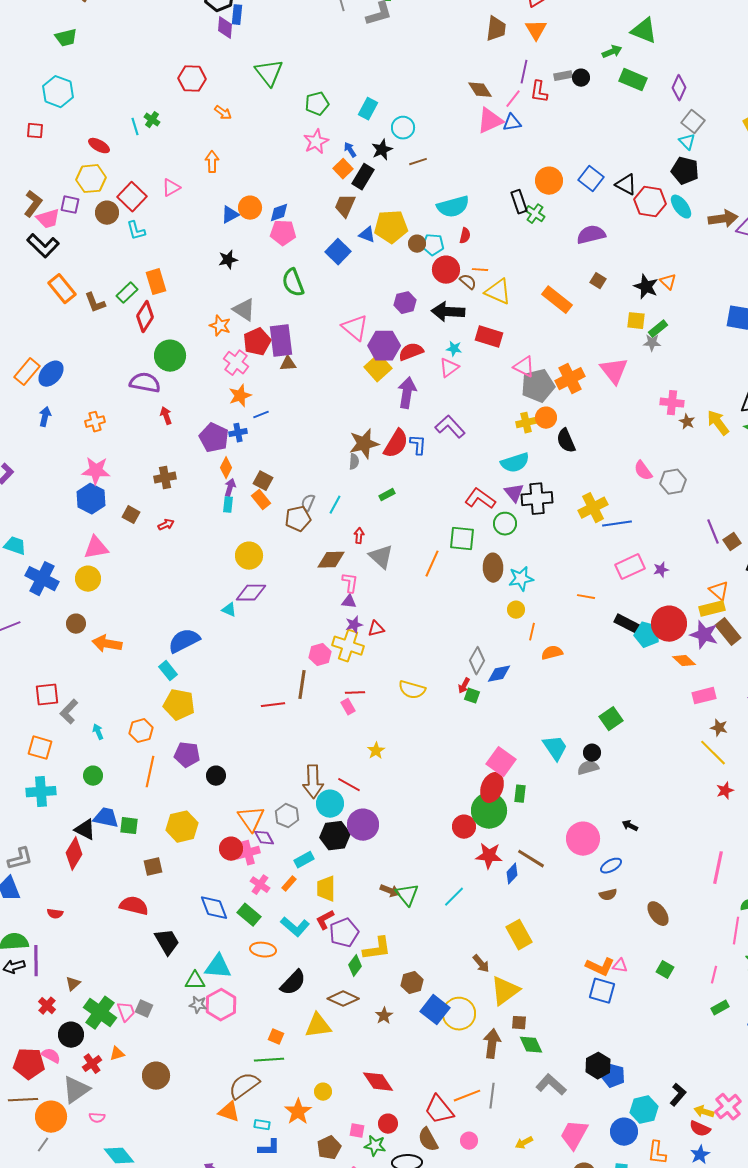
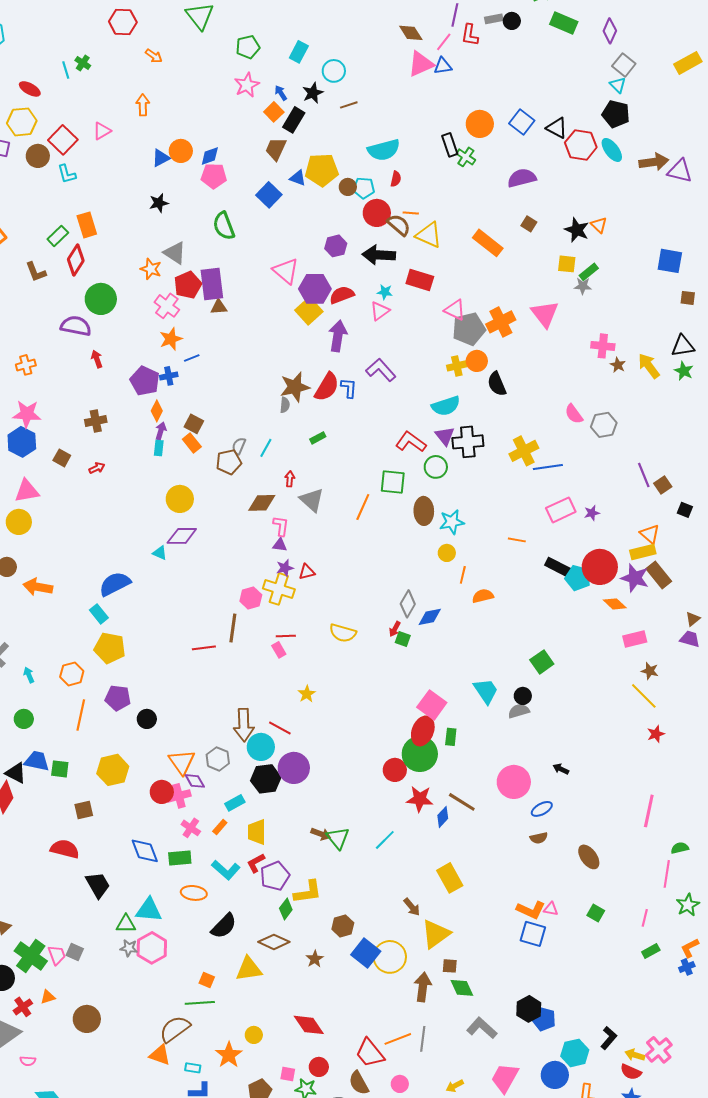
brown semicircle: (468, 282) -> (399, 225), size x1.4
brown L-shape: (95, 303) -> (36, 272), moved
green rectangle: (249, 915) -> (180, 858), turned -45

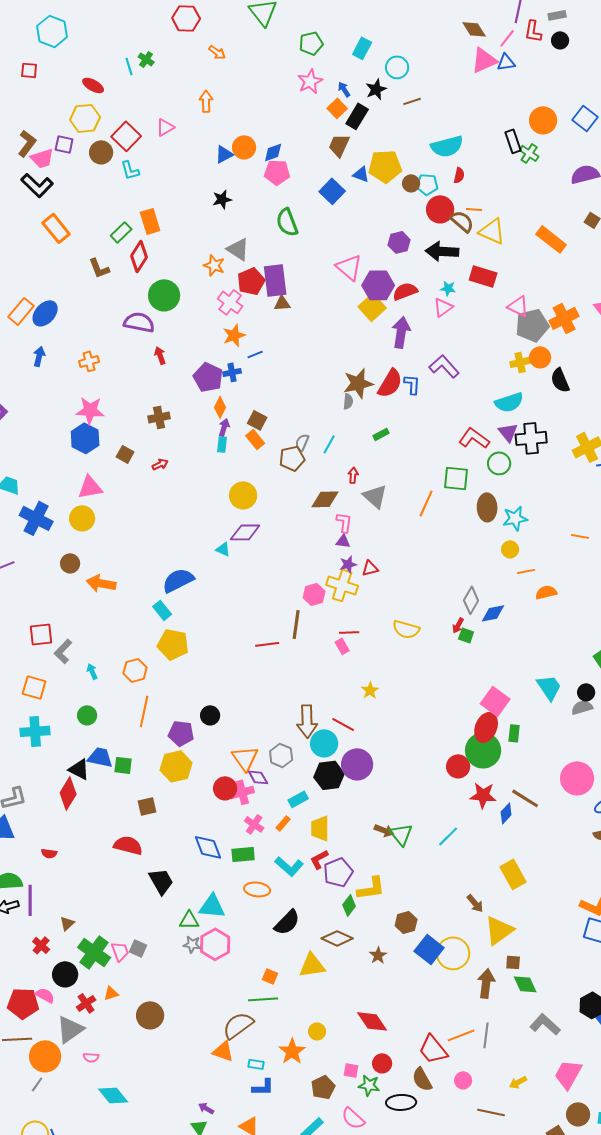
black circle: (512, 21) -> (560, 40), moved
orange line: (463, 575) -> (526, 571), turned 66
purple pentagon: (118, 698) -> (181, 733), moved

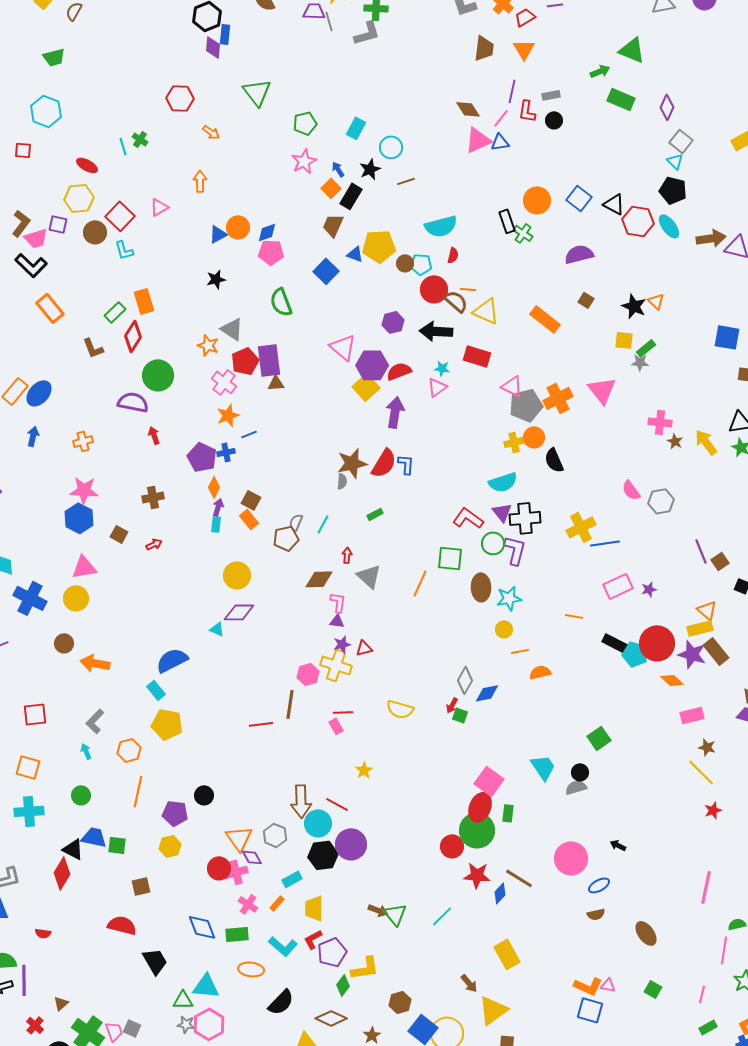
purple L-shape: (444, 366) -> (515, 550), moved, turned 56
gray L-shape: (63, 651) -> (95, 721), moved
yellow hexagon: (176, 766) -> (170, 846), size x0.7

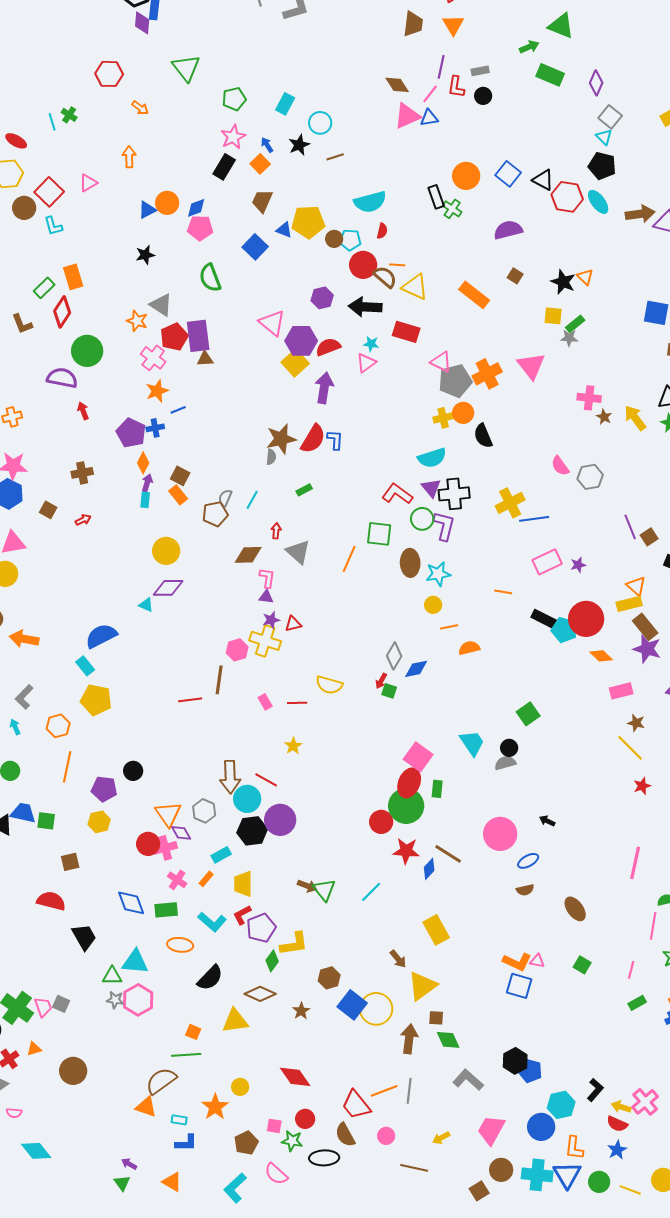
black rectangle: (351, 196) -> (224, 167), moved
purple star: (692, 654) -> (647, 649), moved
red line: (343, 712) -> (297, 703), moved

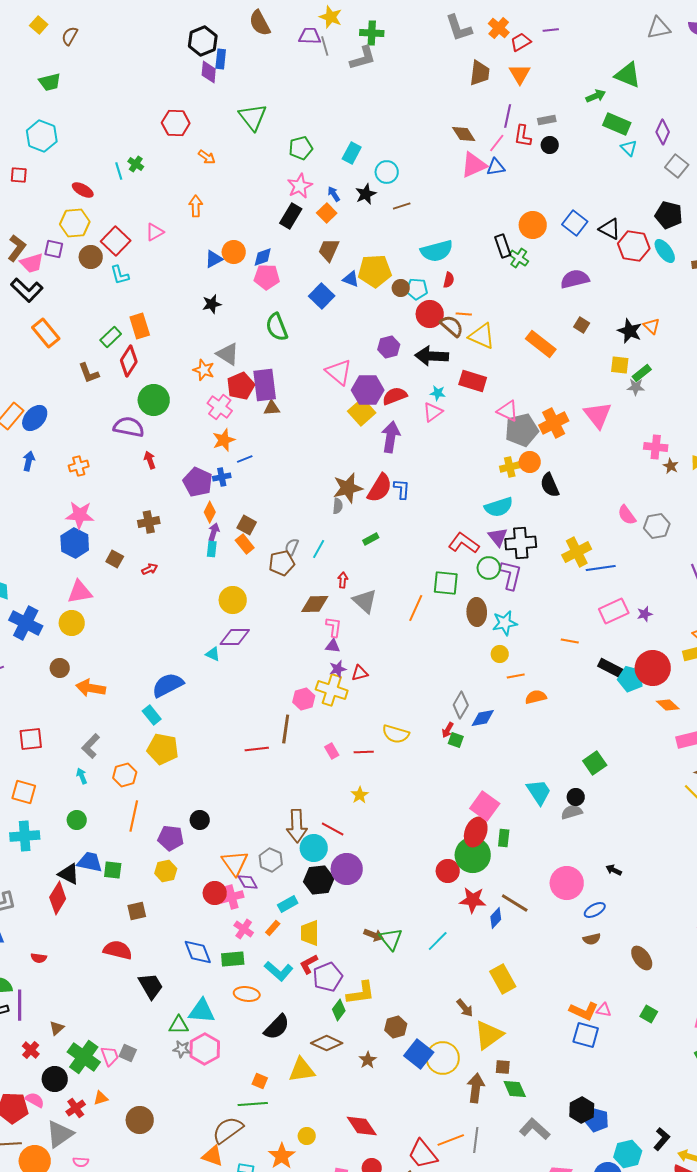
cyan triangle: (604, 137) -> (629, 148), moved

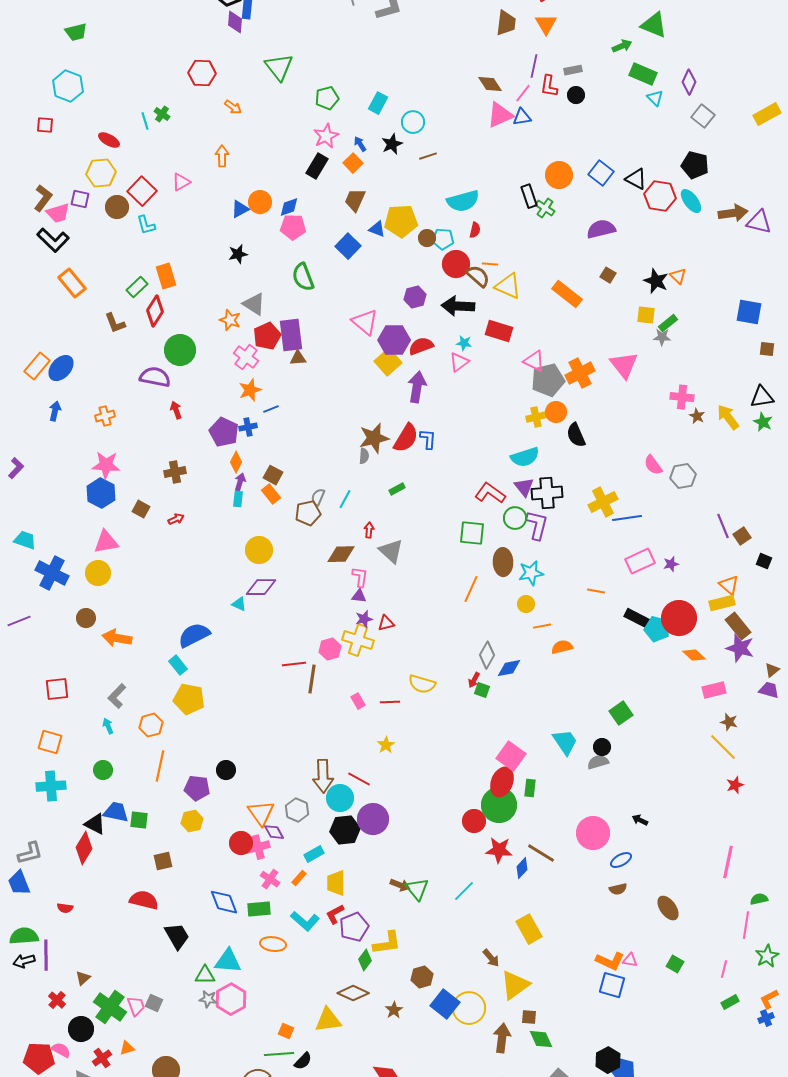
orange line: (416, 608) -> (471, 589), moved
red line: (257, 749) -> (294, 664), moved
black semicircle: (277, 1027) -> (303, 1061), moved, size x0.7

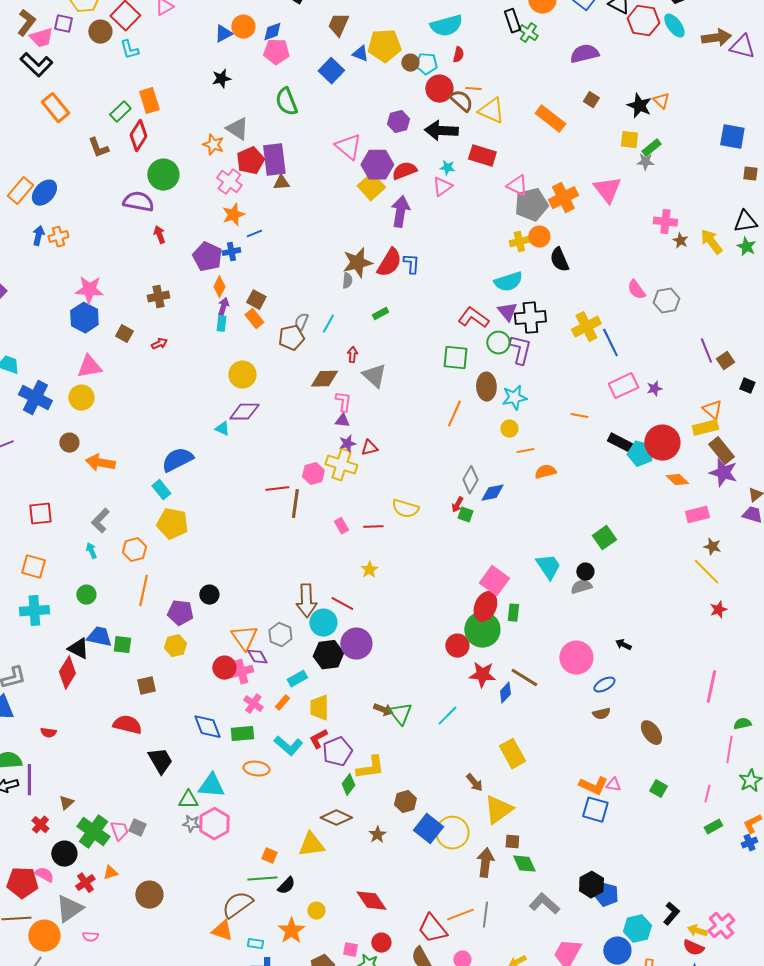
orange cross: (105, 416) -> (58, 237), moved
blue line: (627, 518) -> (610, 343), turned 72

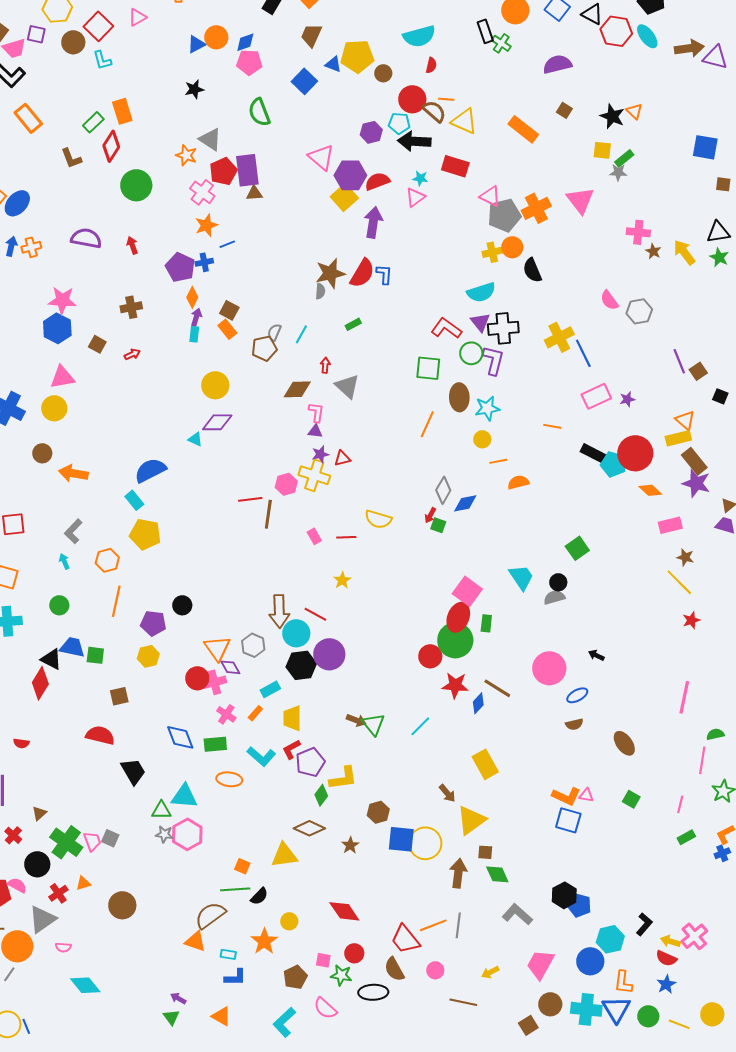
cyan pentagon: (426, 64) -> (399, 123), moved
purple semicircle: (138, 202) -> (86, 238), moved
blue square: (428, 829) -> (401, 839), turned -32

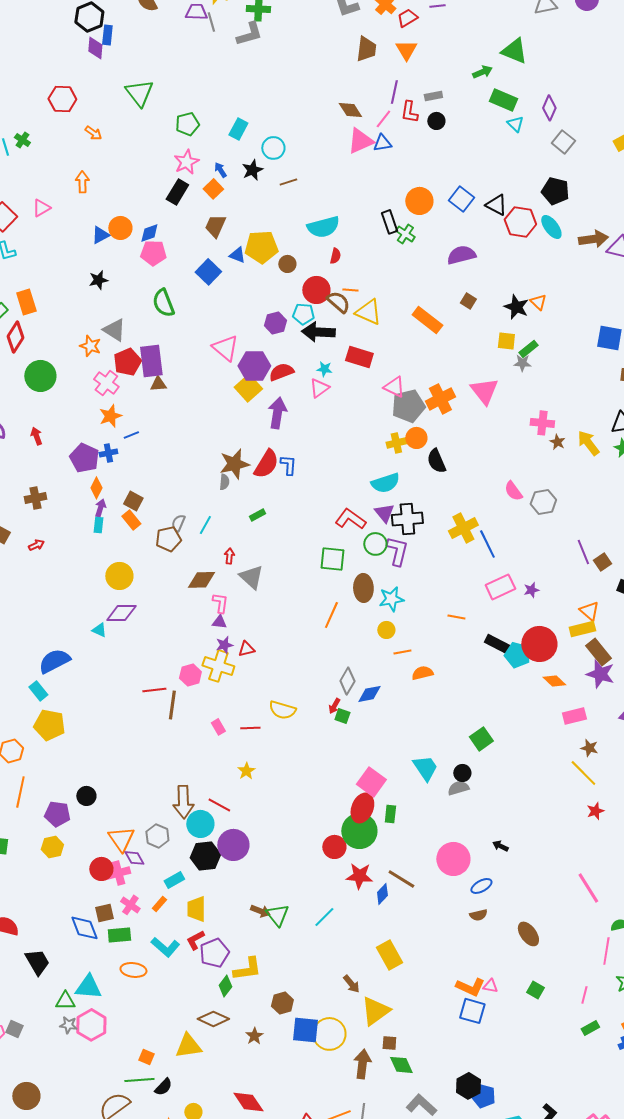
brown square: (119, 696) -> (104, 913), moved
pink line: (684, 697) -> (588, 888), turned -44

